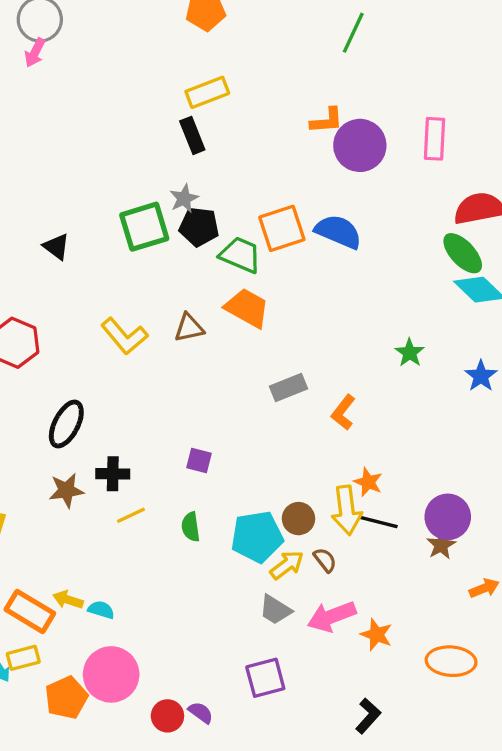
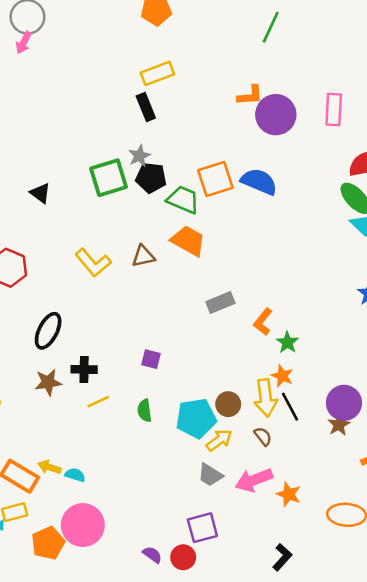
green star: (410, 353) -> (287, 342), moved
black line: (378, 522) -> (290, 407), turned 48
brown semicircle: (325, 560) -> (263, 436), moved
red circle: (167, 716) -> (183, 557), moved

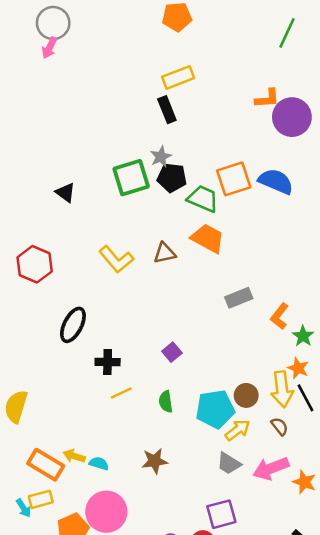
purple square: (151, 359) -> (172, 352), turned 36
brown star: (48, 382) -> (155, 461), moved

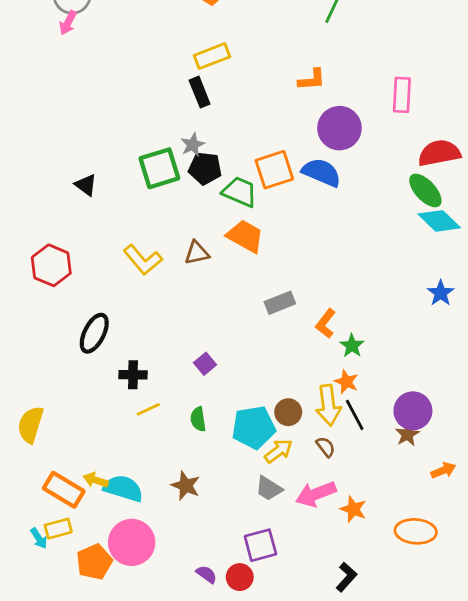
purple circle: (292, 117) -> (339, 128), moved
brown star: (155, 461) -> (186, 486), turned 30
cyan semicircle: (99, 463) -> (123, 488), size x1.8

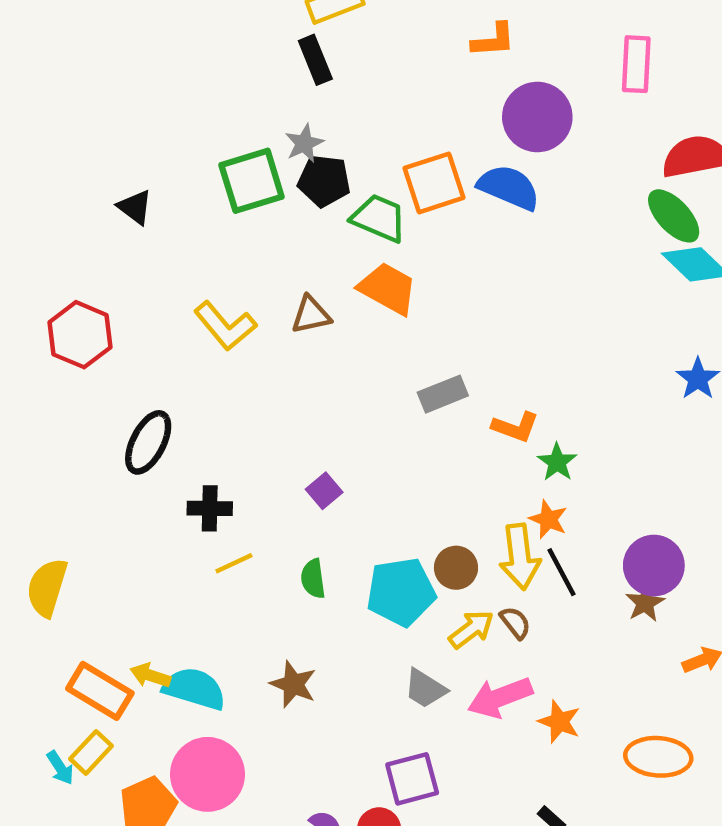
orange L-shape: (326, 324) -> (515, 427), turned -108
yellow arrow: (279, 451) -> (471, 629), moved
yellow rectangle: (58, 529) -> (91, 752), turned -32

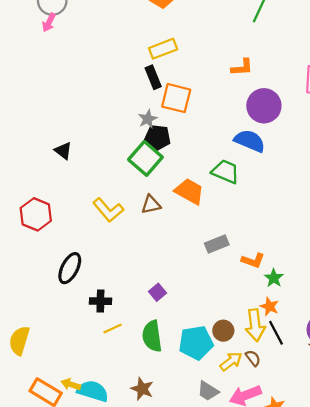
green square: (252, 181) -> (145, 158), moved, turned -32
orange square: (434, 183) -> (176, 98), moved, turned 32
green trapezoid: (379, 218) -> (226, 172), moved
green semicircle: (313, 579) -> (152, 336), size x1.6

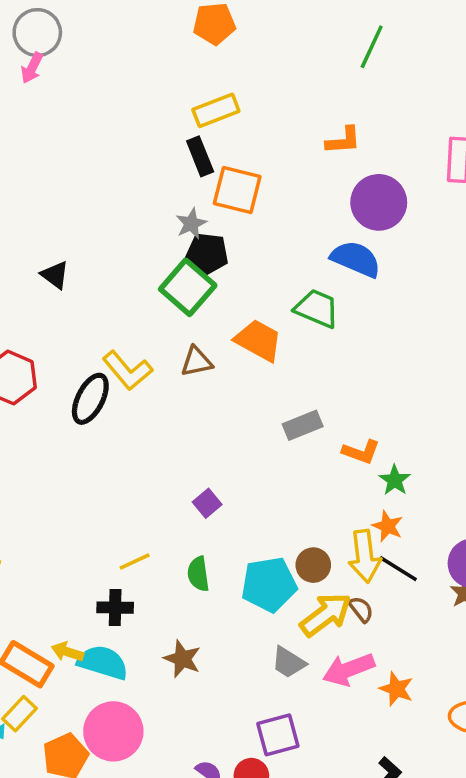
black ellipse: (70, 268) -> (90, 399), moved
black cross: (100, 301) -> (115, 608), moved
black line: (276, 333) -> (398, 569), turned -30
green semicircle: (152, 336) -> (198, 574), size x0.7
yellow arrow: (231, 361) -> (326, 615), size x1.4

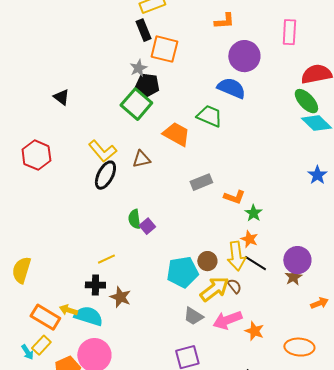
brown triangle: (197, 362) -> (141, 159), moved
black ellipse: (90, 399) -> (105, 175), moved
green semicircle: (198, 574) -> (134, 219), moved
brown star: (182, 659) -> (120, 297), moved

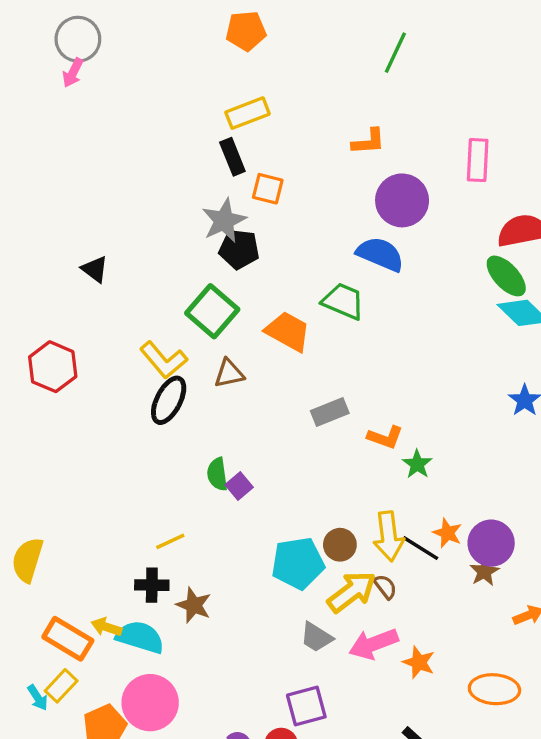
orange square: (164, 49) -> (268, 189), size x0.7
gray star: (138, 68) -> (224, 221), size x1.5
green square: (136, 104) -> (212, 311), moved
orange star: (249, 239) -> (447, 533), moved

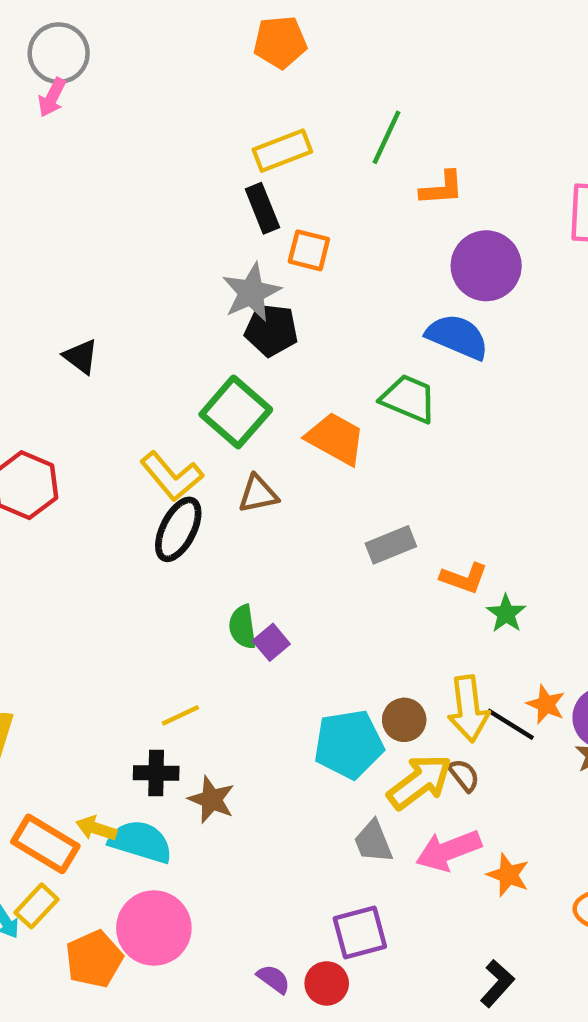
green line: (395, 53) -> (386, 137), moved
gray trapezoid: (316, 637) -> (373, 842), turned 36

